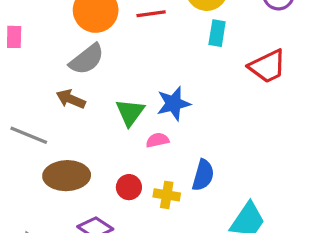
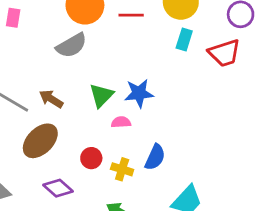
red trapezoid: (267, 66) -> (224, 53), moved
brown arrow: (71, 99) -> (51, 99), moved
brown ellipse: (67, 176) -> (40, 141), turned -51

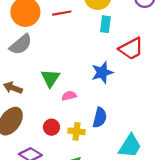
red trapezoid: (224, 53) -> (131, 49), moved
blue star: (139, 93) -> (102, 73), moved

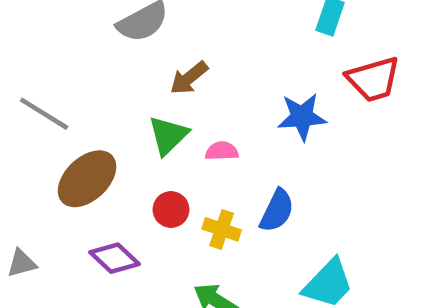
green triangle: (50, 78) -> (168, 135), moved
brown arrow: (13, 88) -> (189, 78), moved, turned -72

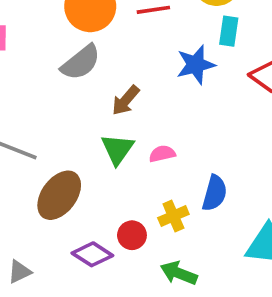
blue star: (302, 117) -> (196, 65), moved
red circle: (171, 210) -> (132, 235), moved
yellow cross: (222, 229) -> (173, 216), turned -32

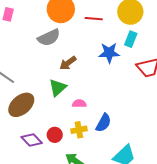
pink semicircle: (162, 154) -> (79, 103), moved

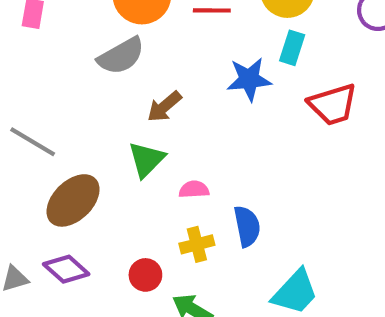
blue semicircle: (103, 123) -> (247, 226), turned -36
red circle: (55, 135) -> (145, 275), moved
purple diamond: (32, 140) -> (66, 269), moved

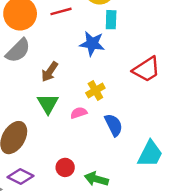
blue star: (249, 79) -> (92, 44), turned 30
red trapezoid: (333, 104) -> (146, 69), moved
yellow cross: (197, 244) -> (95, 90), moved

